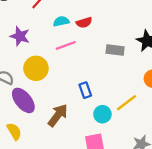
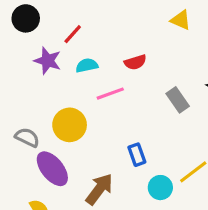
cyan semicircle: (61, 21) -> (87, 65), moved
purple star: (20, 36) -> (48, 61), moved
gray rectangle: (115, 50) -> (178, 100), turned 48

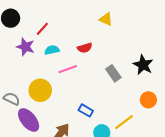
yellow triangle: (181, 20) -> (106, 19), moved
blue rectangle: (137, 155) -> (86, 110), turned -40

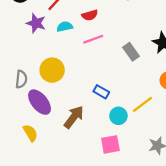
red semicircle: (85, 48) -> (90, 15), moved
pink line: (68, 69) -> (93, 39), moved
gray semicircle: (12, 99) -> (21, 79), turned 70

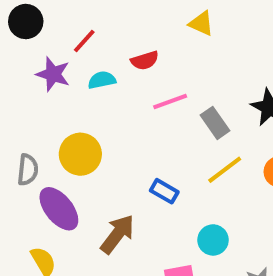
pink line: (93, 39) -> (170, 101), moved
yellow line: (142, 104) -> (225, 170), moved
cyan circle: (118, 116) -> (213, 240), moved

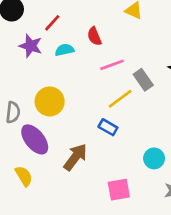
red semicircle: (145, 61) -> (94, 36), turned 84
yellow line: (225, 170) -> (120, 99), moved
cyan circle: (213, 240) -> (154, 158), moved

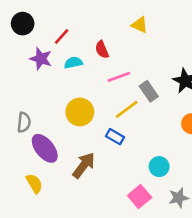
yellow circle: (50, 101) -> (80, 112), moved
pink square: (119, 190) -> (140, 196), moved, turned -30

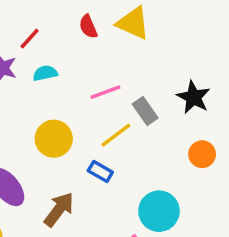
yellow triangle: (140, 25) -> (133, 23), size x1.5
red semicircle: (102, 50) -> (88, 27), moved
cyan circle: (159, 167) -> (159, 211), size x1.5

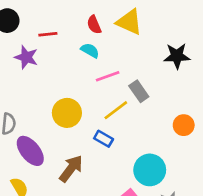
red line: (30, 39) -> (48, 34), turned 42
cyan semicircle: (45, 73) -> (90, 50), moved, turned 42
black star: (193, 97) -> (177, 56), moved, turned -30

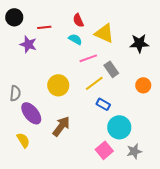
yellow triangle: (129, 22) -> (104, 33), moved
orange circle: (184, 125) -> (143, 85), moved
blue rectangle: (104, 139) -> (103, 104), moved

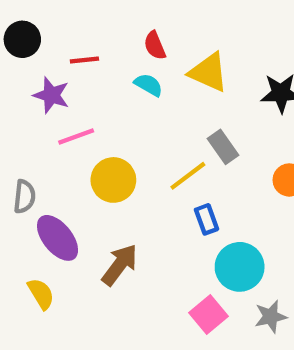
pink line: (88, 58) -> (76, 137), moved
blue rectangle: (103, 104) -> (206, 219), turned 40

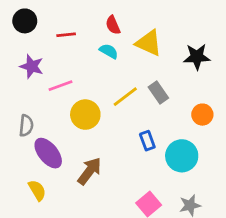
purple star: (51, 95) -> (32, 66), moved
yellow line: (188, 176) -> (125, 97), moved
cyan circle: (240, 267) -> (182, 156), moved

